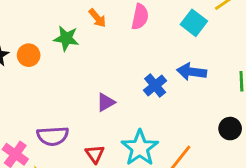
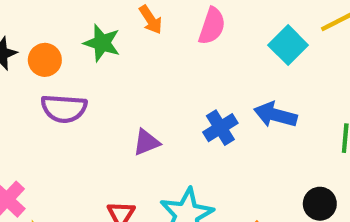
purple semicircle: (53, 136) -> (64, 109), moved

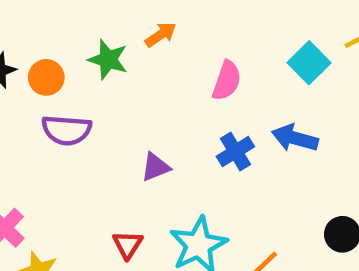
orange arrow: (151, 20) -> (161, 35), turned -92
pink semicircle: (212, 26) -> (227, 81), moved

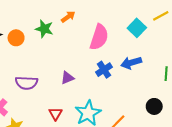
pink semicircle: (227, 81) -> (99, 37), size x1.4
purple semicircle: (67, 130) -> (26, 83), moved
blue arrow: (295, 138) -> (131, 63), turned -30

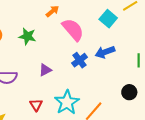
orange arrow: (68, 17) -> (52, 11), moved
green star: (44, 29) -> (27, 36), moved
pink semicircle: (99, 37) -> (73, 30), turned -55

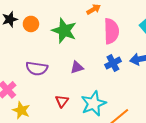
pink semicircle: (73, 30) -> (111, 31), turned 30
green star: (27, 36) -> (64, 31), size x1.4

